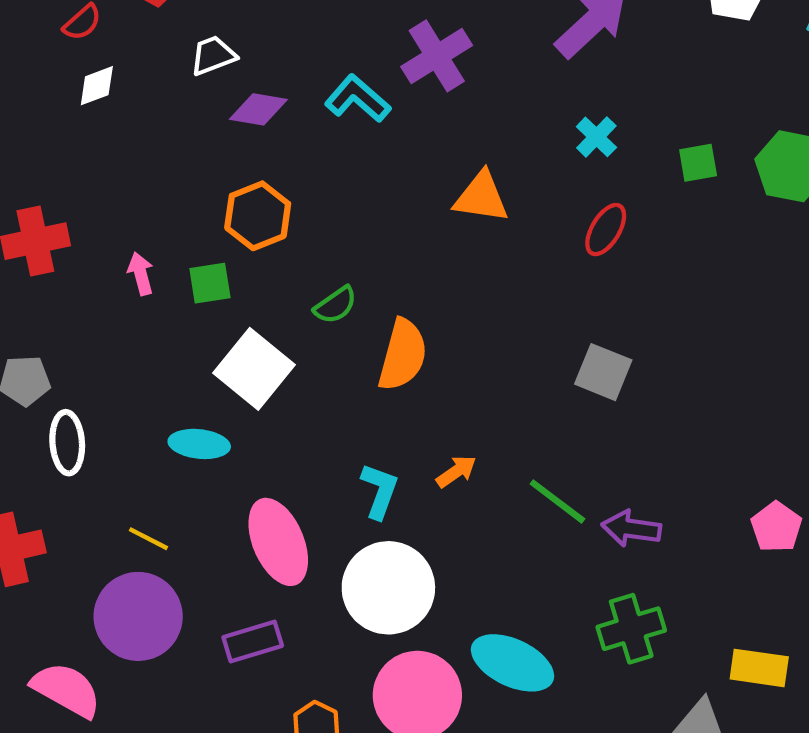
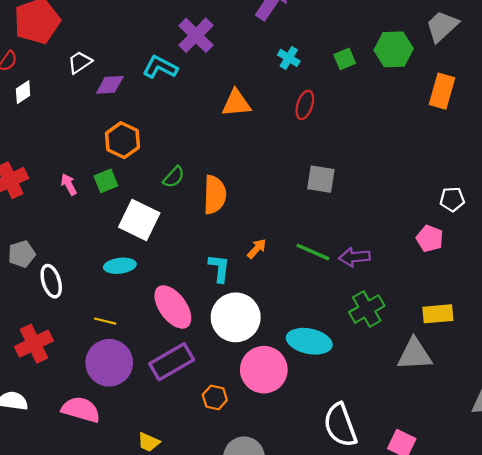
purple rectangle: (253, 641) -> (172, 362), size x1.4

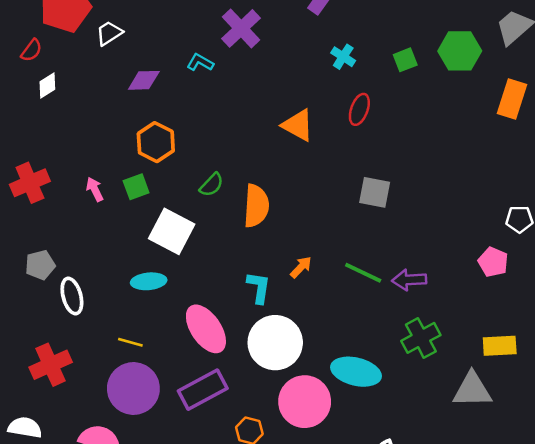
white trapezoid: (80, 62) -> (109, 33), moved
cyan L-shape: (160, 67) -> (200, 62), size x0.7
orange triangle: (236, 103) -> (298, 125), moved, turned 32

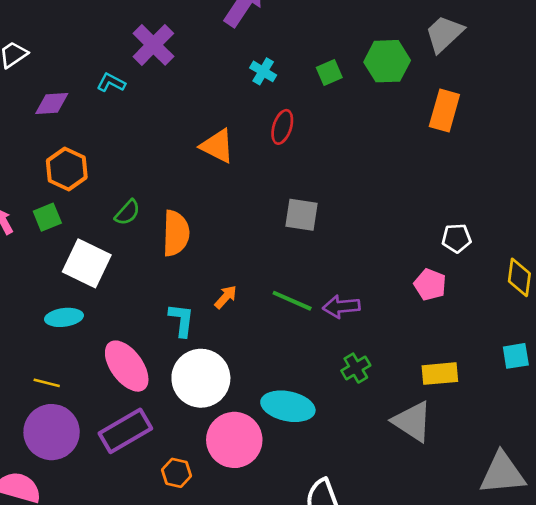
green cross: (421, 338) -> (356, 368), size x0.7
gray triangle: (472, 390) -> (412, 421), turned 36

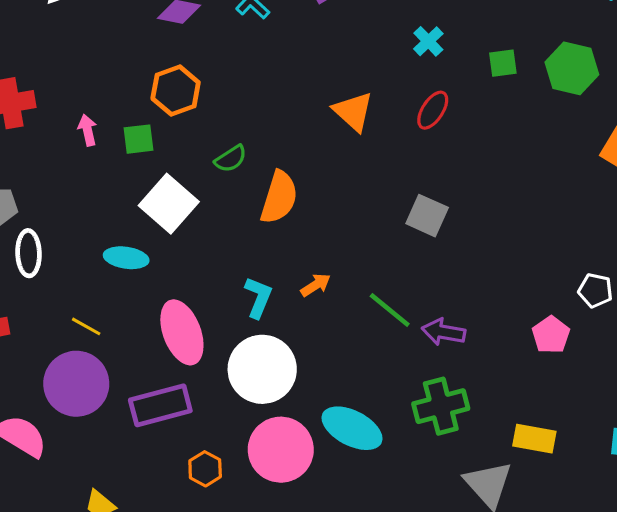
green cross: (356, 368) -> (441, 406), size x1.6

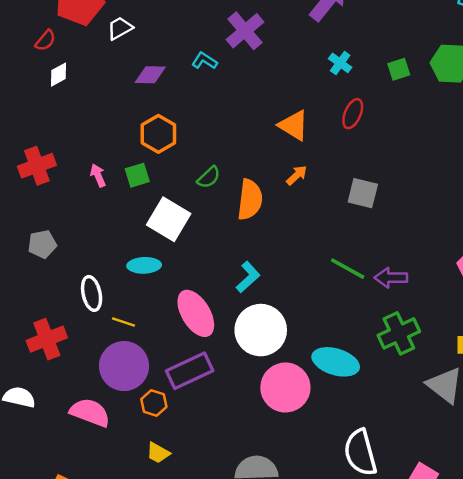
white ellipse: (29, 253) -> (92, 293), moved
orange arrow: (316, 285) -> (297, 175), moved
cyan L-shape: (258, 297) -> (248, 277), turned 36
orange hexagon: (205, 469) -> (154, 403), moved

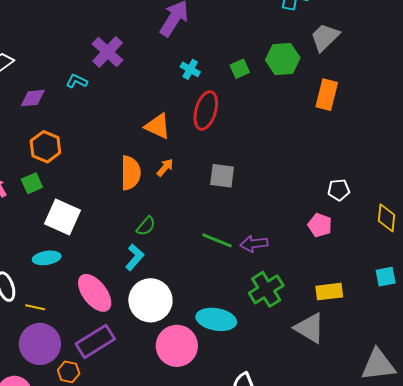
red ellipse: (353, 114) -> (206, 110), size x1.5
green semicircle: (209, 177) -> (146, 226), moved
orange semicircle: (250, 200) -> (131, 173), moved

